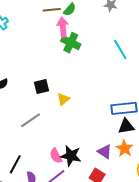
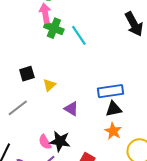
cyan line: (120, 49) -> (79, 35), moved
purple triangle: (105, 152) -> (71, 109), moved

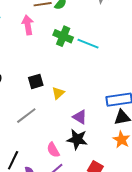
pink arrow: (45, 13) -> (28, 25), moved
cyan line: (79, 35) -> (88, 44), turned -35
black star: (60, 141) -> (77, 139), moved

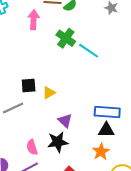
black square: (36, 81) -> (29, 86), moved
black star: (77, 139) -> (58, 142), turned -30

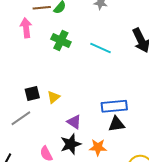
cyan line: (89, 51) -> (100, 48), moved
orange star: (101, 152) -> (98, 147), moved, turned -30

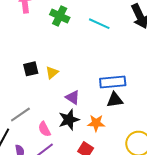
gray line: (21, 118) -> (20, 115), moved

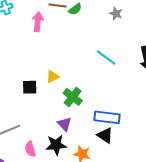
green cross: (60, 16) -> (73, 97), moved
yellow triangle: (52, 73) -> (53, 77), moved
black triangle: (115, 100) -> (105, 135), turned 30

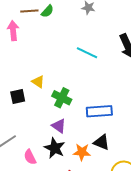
yellow triangle: (53, 77) -> (38, 82), turned -48
black triangle: (105, 135) -> (101, 142), moved
black star: (56, 145) -> (55, 148), turned -30

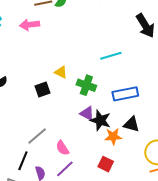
pink arrow: (13, 31) -> (30, 25), turned -84
cyan line: (87, 53) -> (111, 56), moved, turned -35
black star: (55, 148) -> (100, 120), moved

